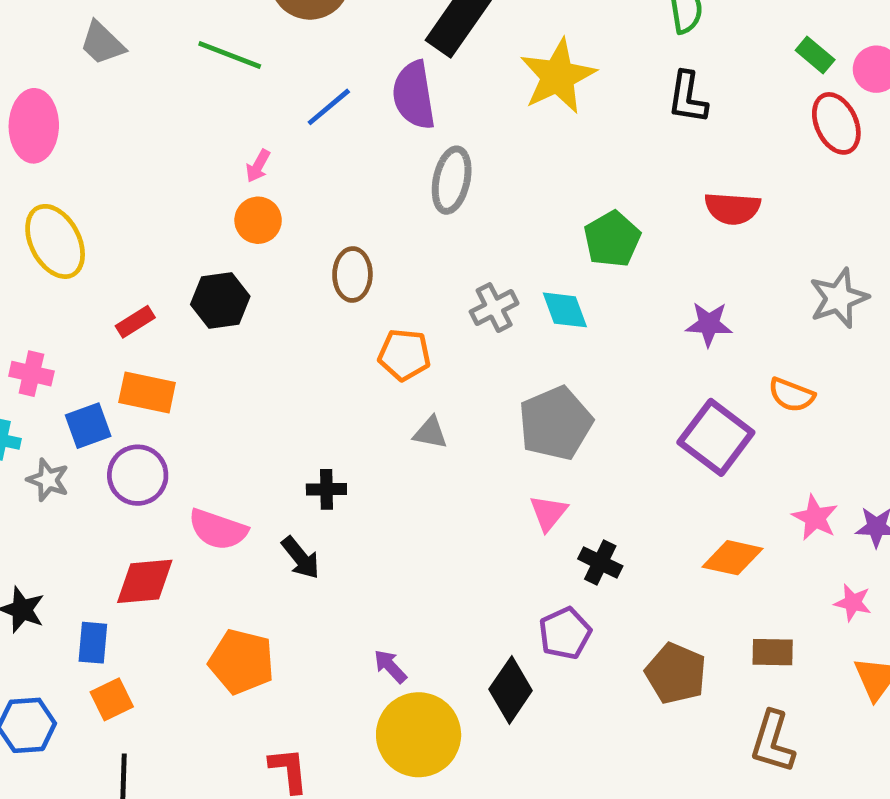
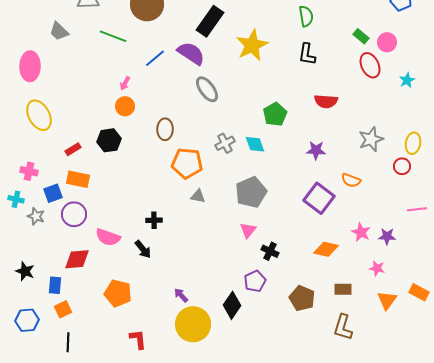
purple semicircle: (414, 95) -> (191, 53), turned 132
gray ellipse: (452, 180) -> (207, 89), turned -48
orange pentagon: (404, 355) -> (187, 163), size x1.4

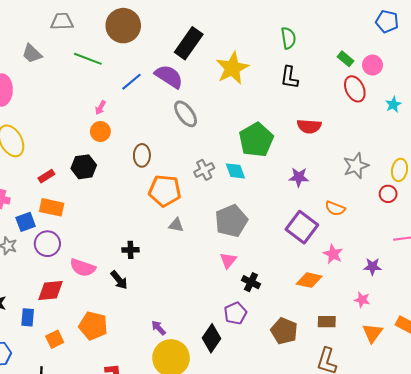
green pentagon: (275, 114) -> (256, 140), size x1.4
pink star: (361, 232) -> (333, 254), moved
orange square: (63, 309) -> (55, 339), moved

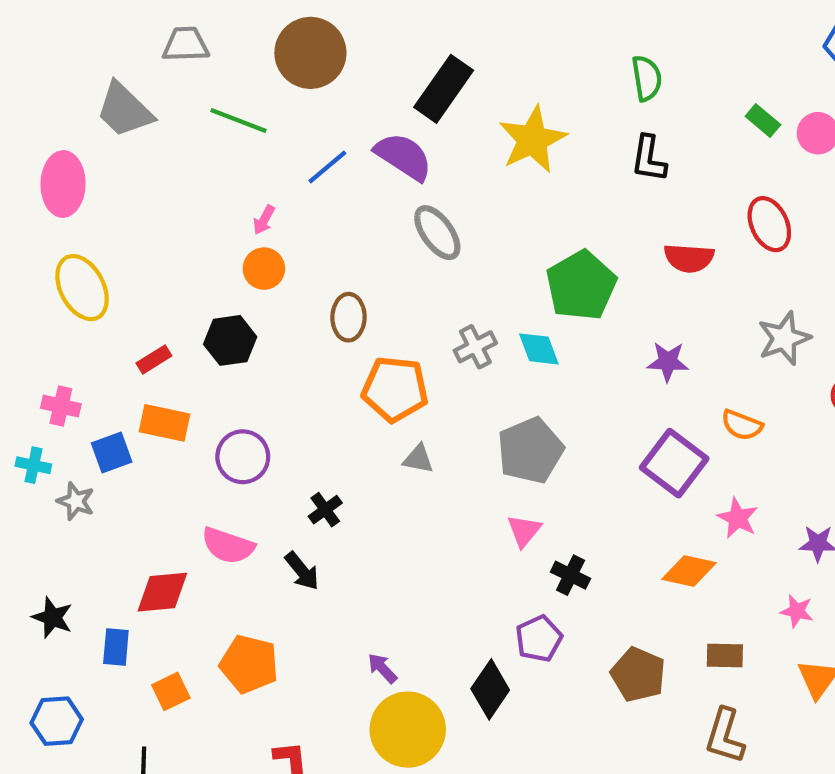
gray trapezoid: (32, 54) -> (124, 110), size x1.4
red ellipse: (355, 89) -> (769, 224), moved
purple circle: (47, 244) -> (243, 457), moved
black cross: (130, 250) -> (325, 510), turned -35

